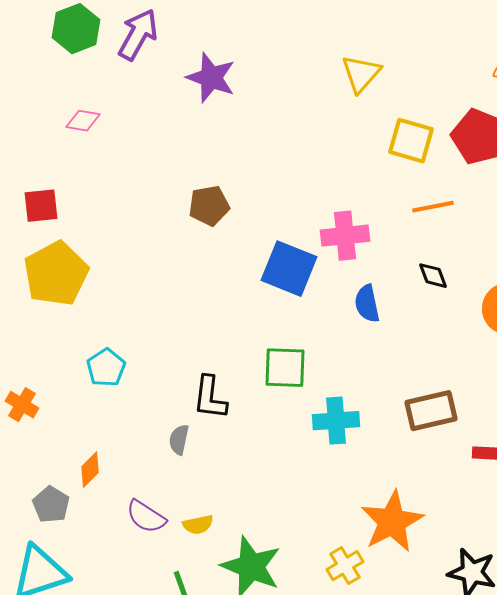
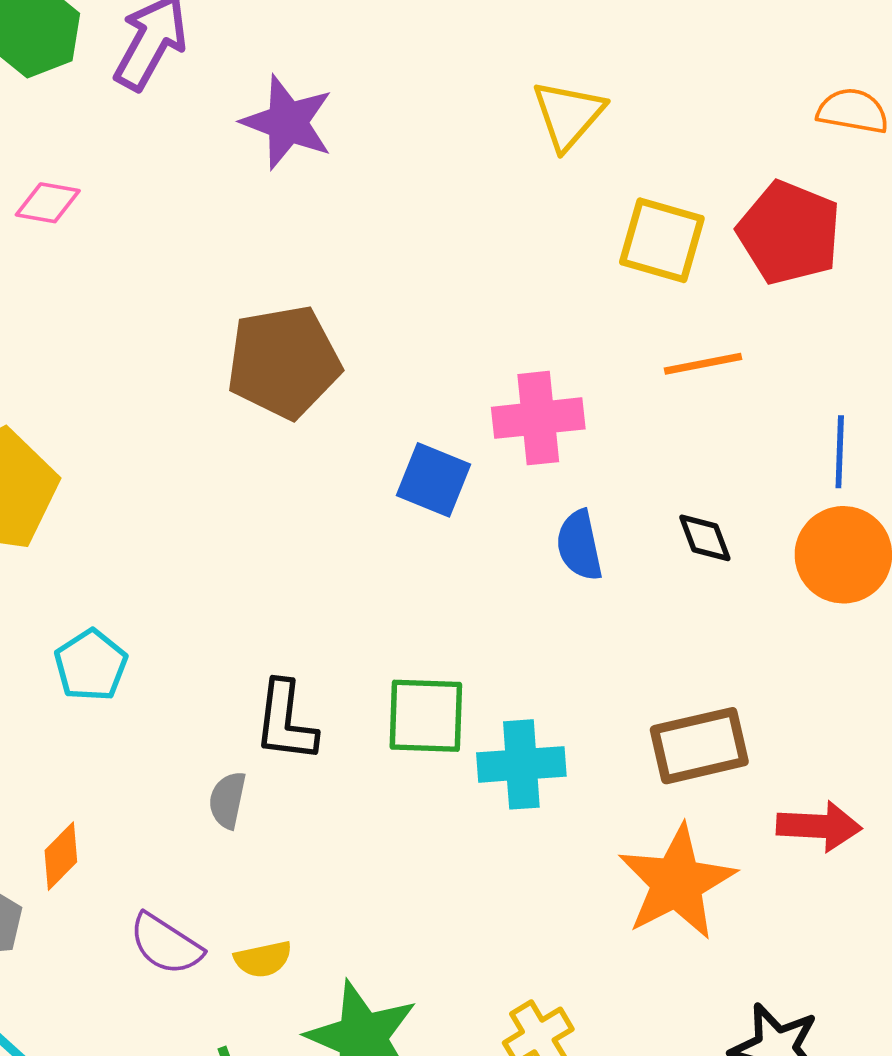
brown pentagon: (209, 206) -> (284, 362), size x1.5
blue square: (289, 269) -> (433, 480), size x0.7
black diamond: (433, 276) -> (705, 538), moved
green square: (285, 368) -> (426, 716), moved
orange star: (392, 522) -> (677, 882), moved

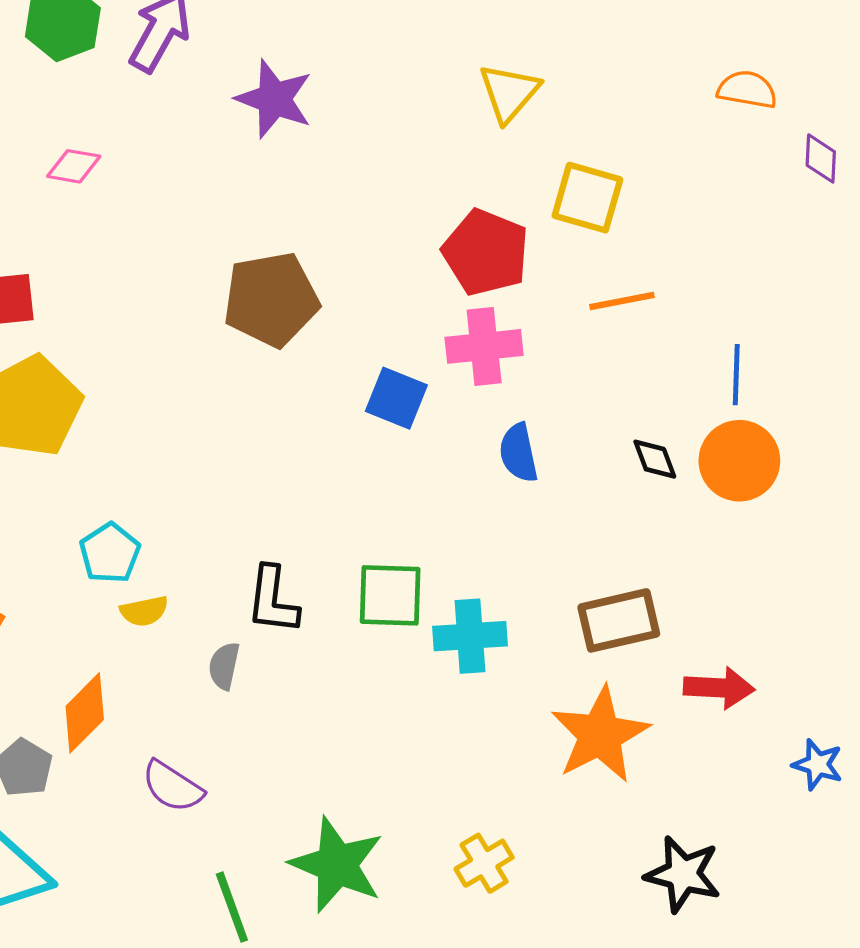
red pentagon: (789, 233) -> (486, 252), moved
black diamond: (705, 538) -> (655, 459), moved
orange diamond: (61, 856) -> (85, 713), size x1.4
yellow semicircle: (263, 959) -> (144, 611), moved

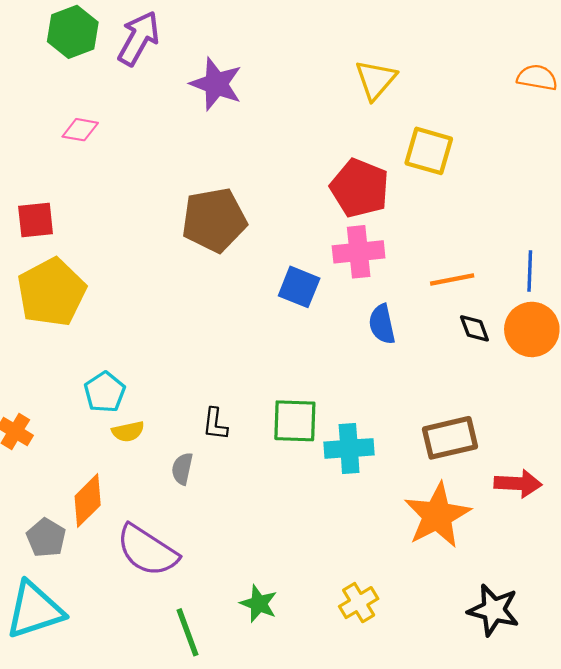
orange line: (622, 301) -> (452, 279), moved
black L-shape: (273, 600) -> (215, 424), size x0.7
purple semicircle: (172, 786) -> (147, 550), size x1.5
green star: (337, 865) -> (259, 604), size x0.6

